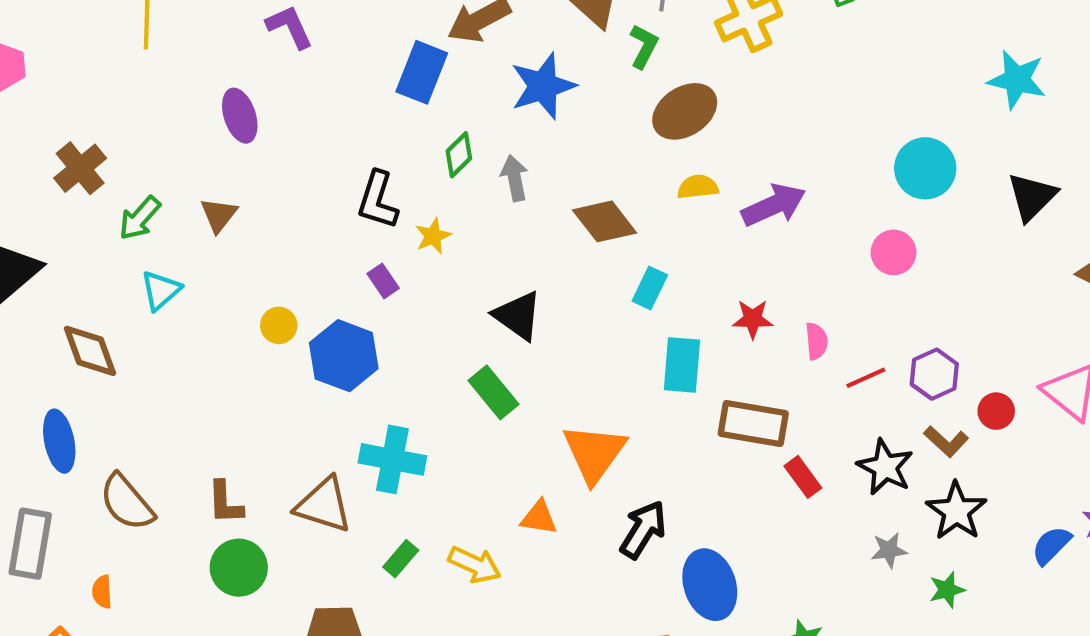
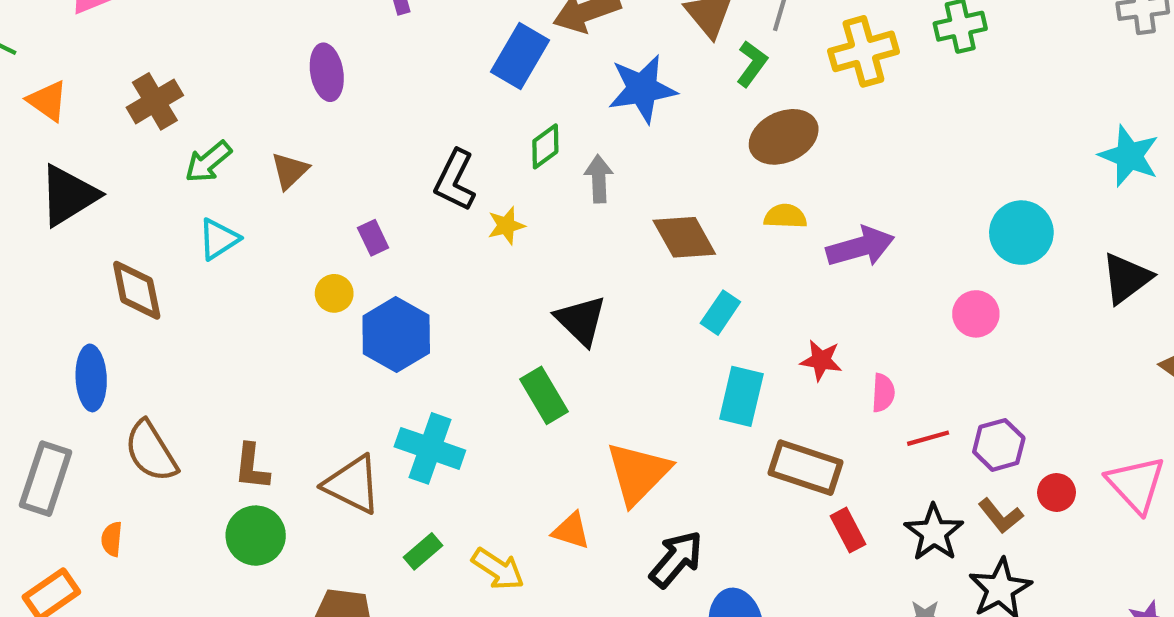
purple rectangle: (383, 281) -> (373, 238), moved

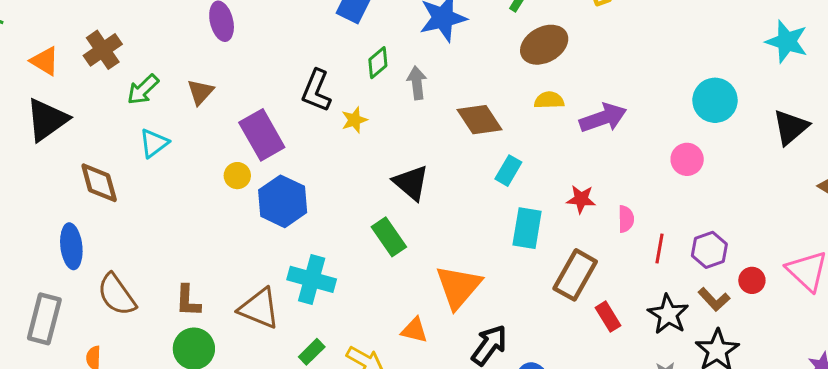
orange triangle: (48, 101) -> (45, 61), moved
purple rectangle: (373, 238) -> (262, 135), size x2.0
red line: (928, 438) -> (659, 249), turned -60
brown rectangle: (805, 468) -> (575, 275), turned -75

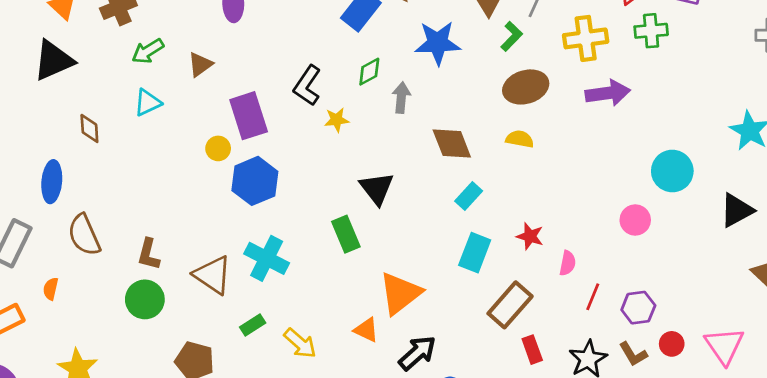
purple arrow: (603, 118) -> (608, 93), moved
brown diamond: (99, 183) -> (89, 128), size x0.7
orange triangle: (414, 330) -> (366, 330), moved

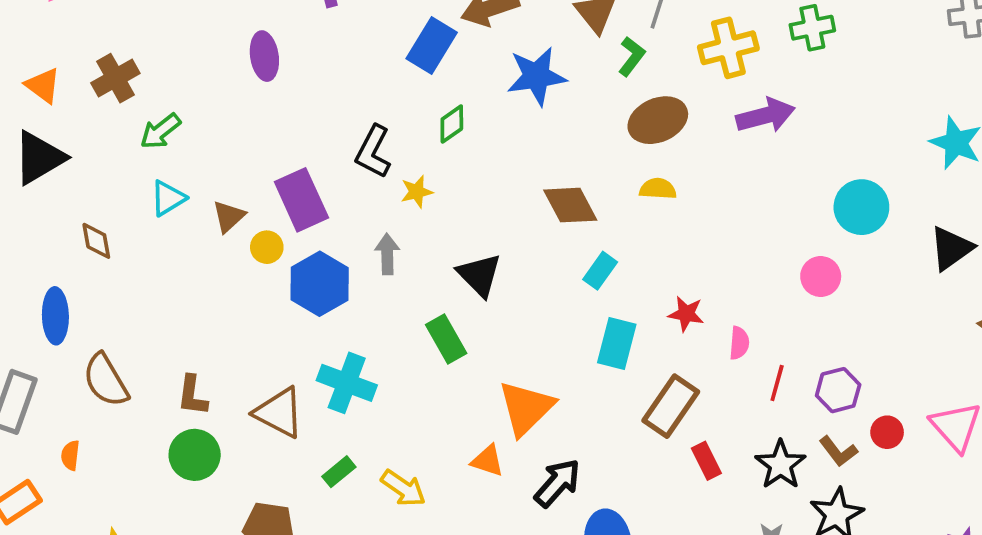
brown triangle: (200, 64) -> (229, 216), moved
gray arrow: (401, 98) -> (387, 254), moved

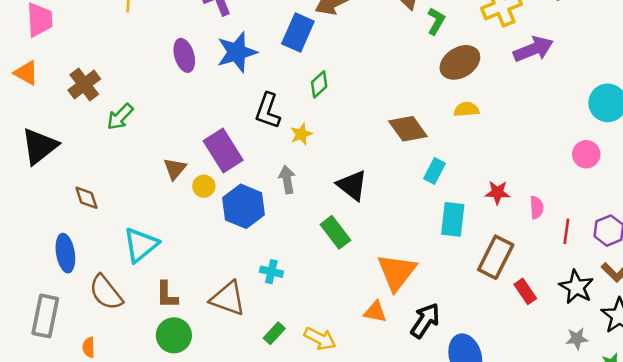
blue star: (537, 76) -> (237, 52), moved
orange triangle: (43, 85) -> (26, 73), moved
cyan triangle: (168, 198) -> (141, 245), moved, size x1.4
cyan cross: (347, 383) -> (271, 272), size x0.6

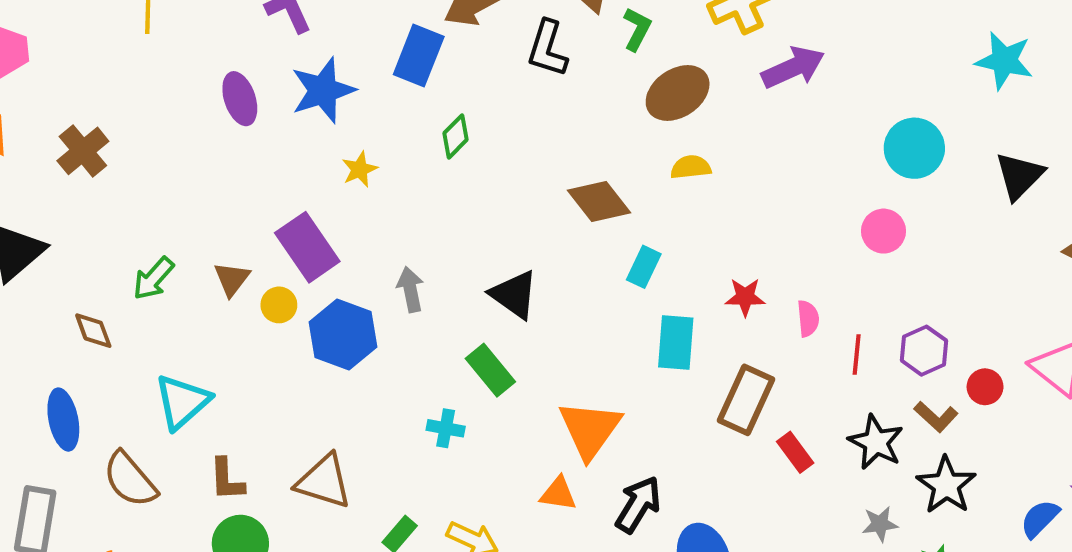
black L-shape: (268, 111) -> (547, 49), moved
green arrow: (120, 117) -> (153, 278), moved
yellow star: (301, 134) -> (360, 169), moved
cyan cross: (271, 272) -> (446, 428), moved

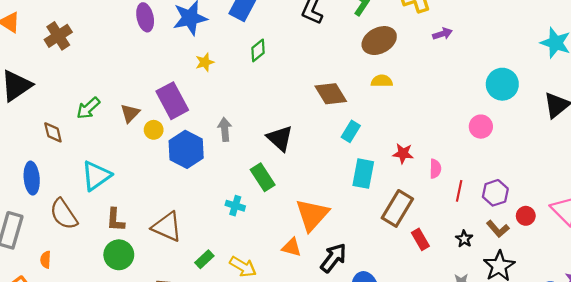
purple arrow: (793, 67) -> (442, 34), size x0.6
black star: (876, 442) -> (464, 239), size x0.6

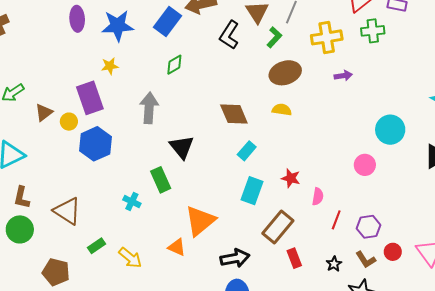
yellow star: (205, 62) -> (110, 66), moved
brown triangle: (130, 113) -> (44, 113), moved
gray arrow: (225, 129) -> (149, 108), moved, size x1.4
black arrow: (333, 258) -> (235, 258), moved, turned 32

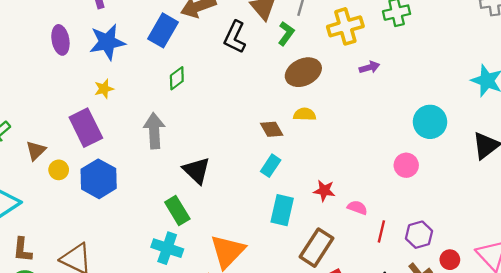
brown diamond: (234, 114) -> (272, 129), moved, size x0.7
yellow circle: (69, 122) -> (59, 170), moved
pink semicircle: (318, 197) -> (357, 208), turned -72
cyan cross: (132, 202) -> (167, 248), moved, size x1.5

